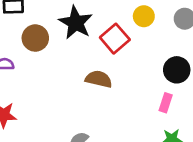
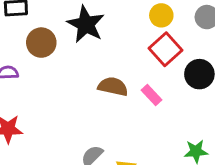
red square: (115, 39) -> (165, 49), moved
pink rectangle: (166, 103) -> (152, 95), moved, turned -60

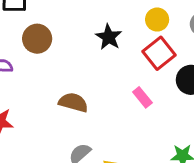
black star: (86, 24) -> (109, 37), moved, size x0.7
brown semicircle: (113, 86) -> (73, 102), moved

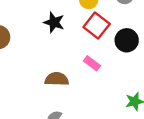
brown semicircle: (73, 102) -> (57, 79), moved

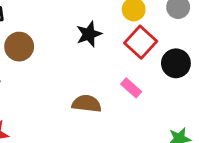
black star: (54, 22) -> (89, 34), turned 30

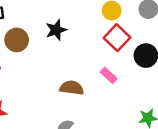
black star: (89, 34) -> (56, 30), moved

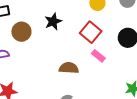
red square: (117, 38) -> (91, 32), moved

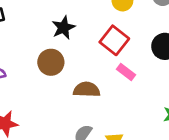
brown circle: (21, 32) -> (51, 62), moved

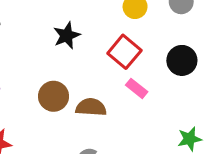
brown circle: (51, 62) -> (54, 96), moved

